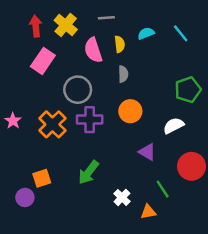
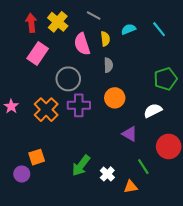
gray line: (106, 18) -> (94, 15), turned 32
green arrow: (88, 172) -> (81, 166), moved

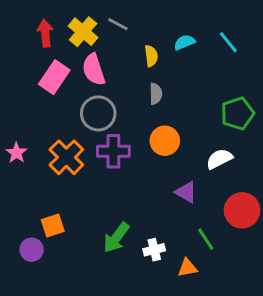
gray line: (94, 15) -> (118, 24), moved
pink semicircle: (82, 44) -> (94, 70), moved
white cross: (107, 174) -> (154, 250), turned 32

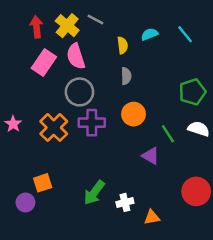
white semicircle: (219, 159) -> (199, 129), moved, turned 45
red circle: (242, 210) -> (196, 191), moved
green line: (206, 239) -> (168, 134), moved

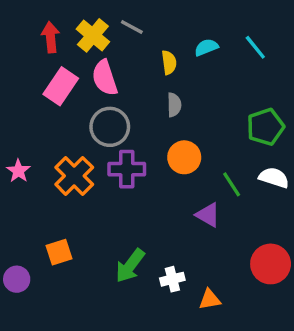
purple circle: (25, 202) -> (17, 279), moved

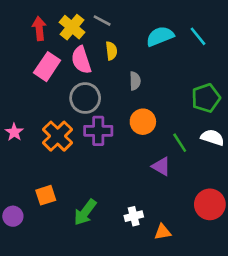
cyan semicircle: (206, 47) -> (160, 36), size x1.5
yellow semicircle: (169, 63) -> (111, 51), moved
green arrow: (130, 266) -> (85, 212), moved

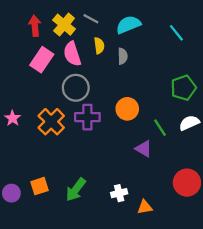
cyan semicircle: (160, 36) -> (128, 25), moved
gray semicircle: (135, 81) -> (123, 56), moved
white semicircle: (212, 137) -> (189, 123), turned -42
orange square: (46, 195) -> (39, 186), moved

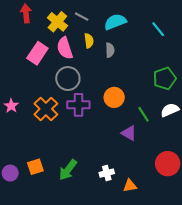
red arrow: (35, 26) -> (26, 13), moved

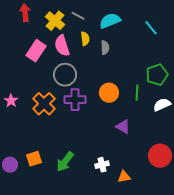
green line: (144, 114) -> (137, 93), moved, turned 35

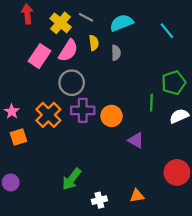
pink semicircle: (62, 46) -> (68, 51), turned -130
orange circle: (109, 93) -> (112, 116), moved
orange square: (34, 159) -> (18, 137), moved
white cross: (102, 165) -> (99, 200), moved

